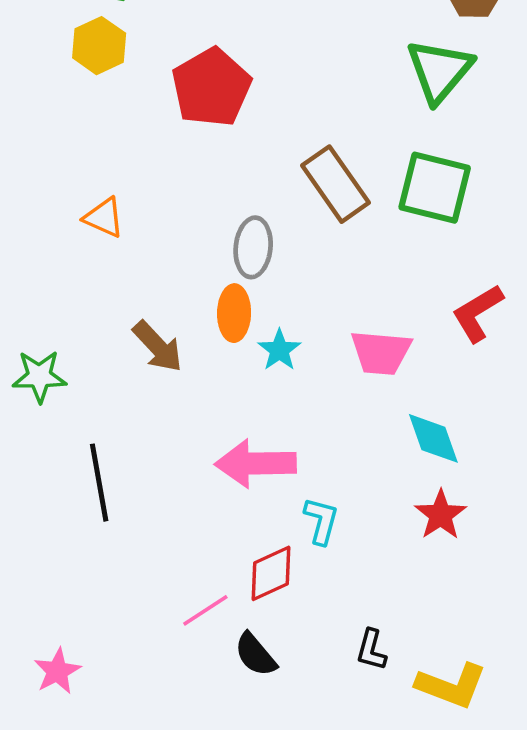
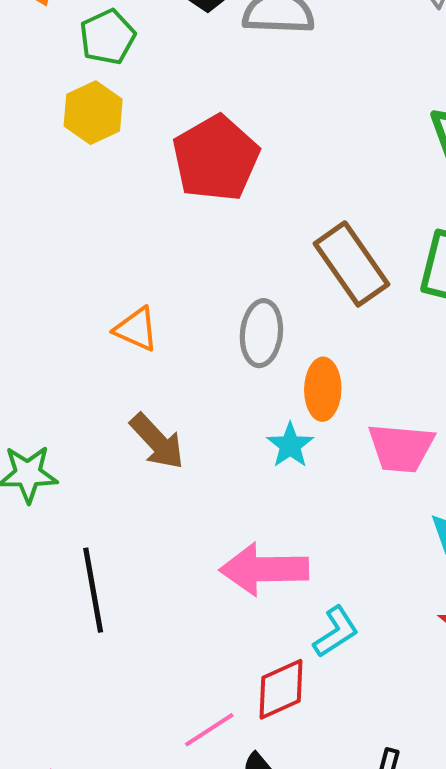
orange triangle: (104, 218) -> (136, 329), moved
orange ellipse: (234, 313) -> (323, 389), moved
cyan L-shape: (321, 521) -> (336, 632), turned 42

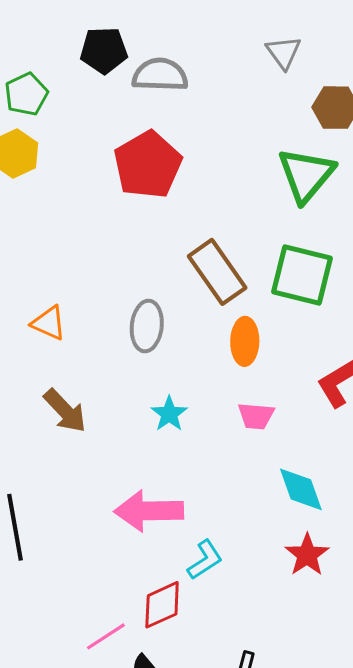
red pentagon: (216, 158) -> (148, 165), moved
orange ellipse: (323, 389) -> (245, 341), moved
pink trapezoid: (401, 448) -> (256, 416), size x0.7

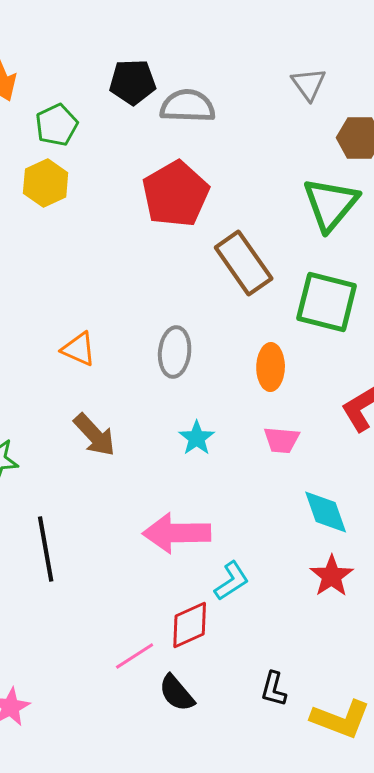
brown rectangle: (217, 272) -> (244, 263), moved

